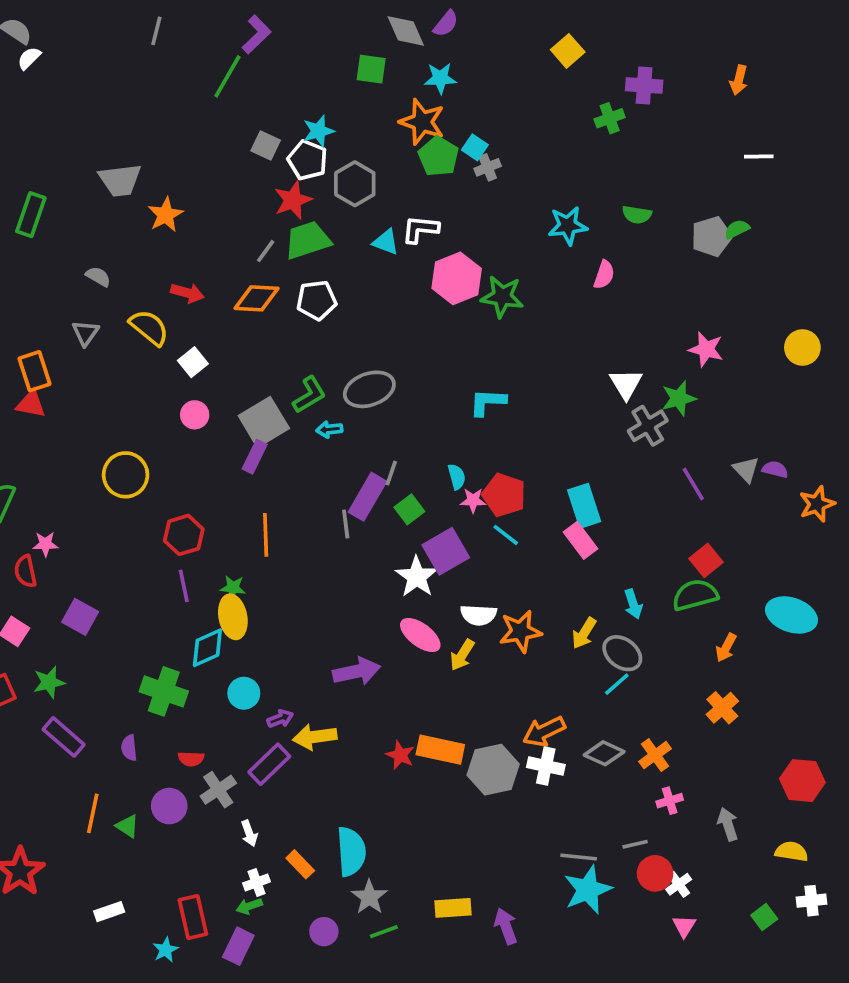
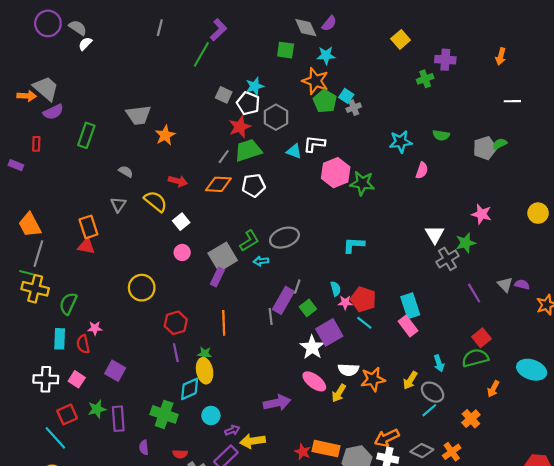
orange cross: (722, 708) -> (471, 419), moved
purple rectangle: (64, 737) -> (118, 419), moved, turned 45

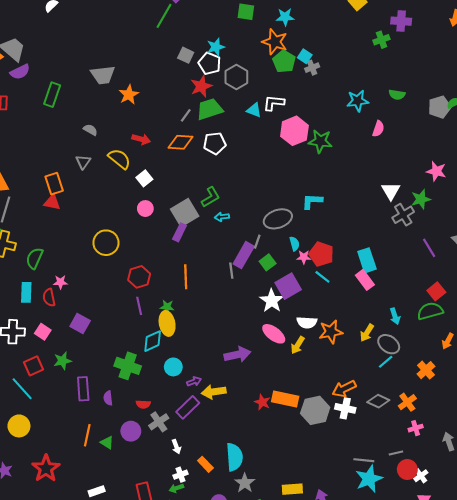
gray ellipse: (284, 238) -> (278, 219), moved
purple rectangle: (118, 419) -> (83, 389), moved

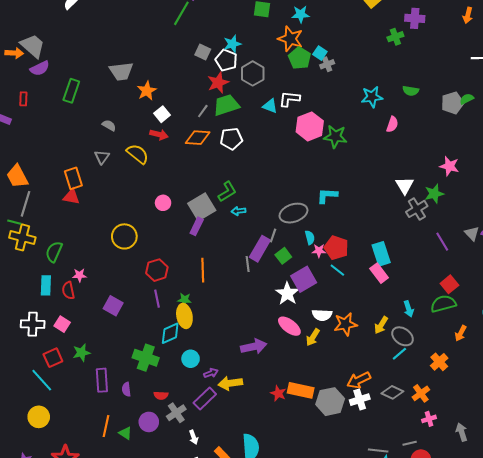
white square: (144, 178) -> (162, 114), moved
purple square: (80, 323) -> (113, 306), moved
white cross: (345, 408) -> (360, 400), turned -30

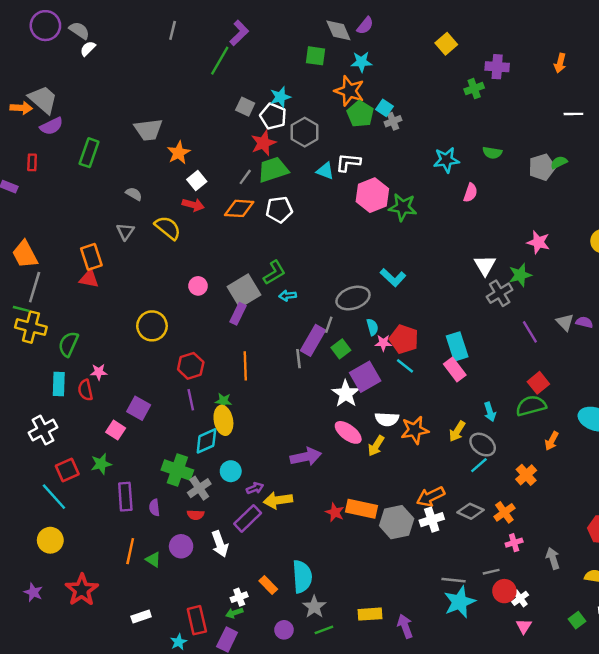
cyan L-shape: (327, 196) -> (393, 277), turned -140
white cross: (33, 324) -> (43, 430), turned -30
pink square: (62, 324) -> (116, 430), moved
gray cross: (176, 413) -> (199, 488), moved
white arrow: (194, 437) -> (220, 544), moved, size x1.5

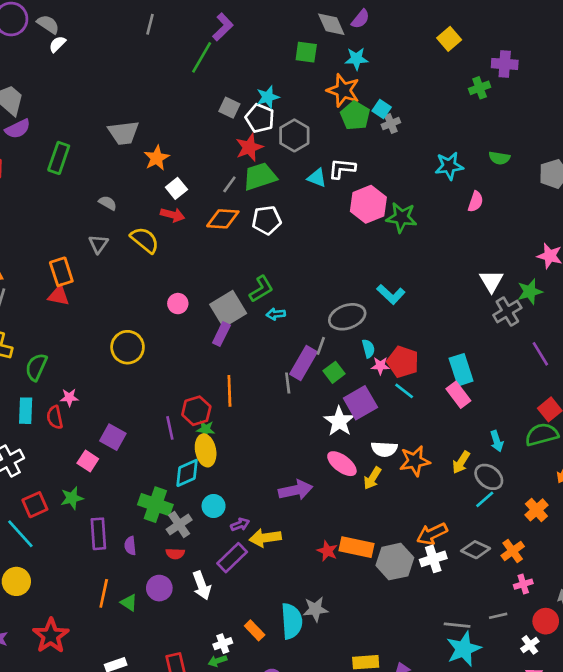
red hexagon: (191, 366) -> (196, 411), moved
red circle: (504, 591) -> (546, 621), moved
gray star: (314, 607) -> (315, 609), moved, turned 30

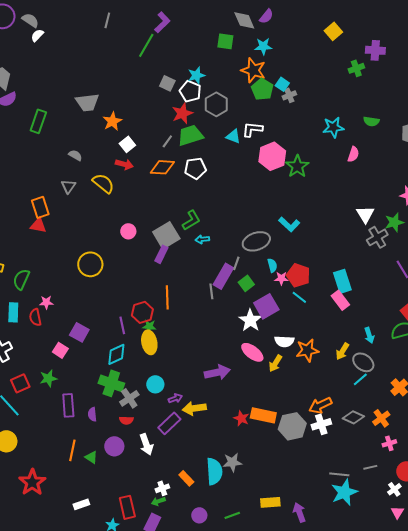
green star: (401, 218) -> (297, 166), turned 30
cyan diamond: (187, 473) -> (116, 354), moved

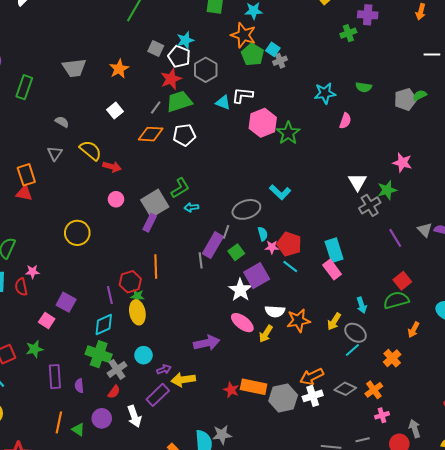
orange star: (112, 121) -> (119, 69), moved
red arrow: (124, 164) -> (112, 167), moved
red semicircle: (126, 420) -> (114, 392), turned -56

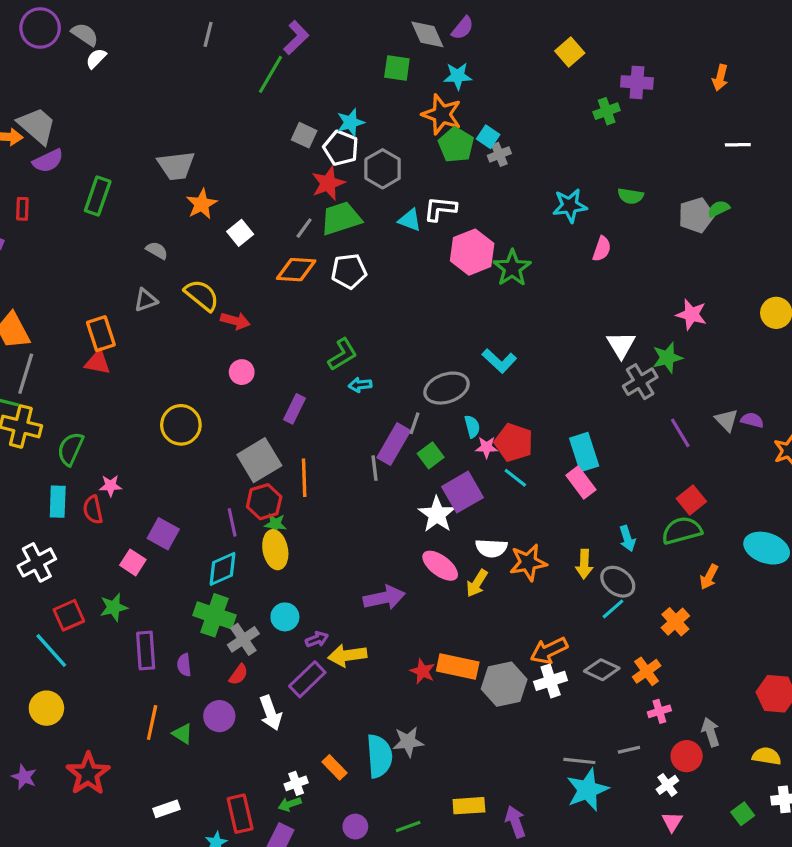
orange star: (119, 69) -> (202, 204), moved
gray triangle: (55, 153) -> (146, 300), turned 35
gray square: (155, 203) -> (259, 460), moved
yellow arrow: (334, 322) -> (584, 564), turned -30

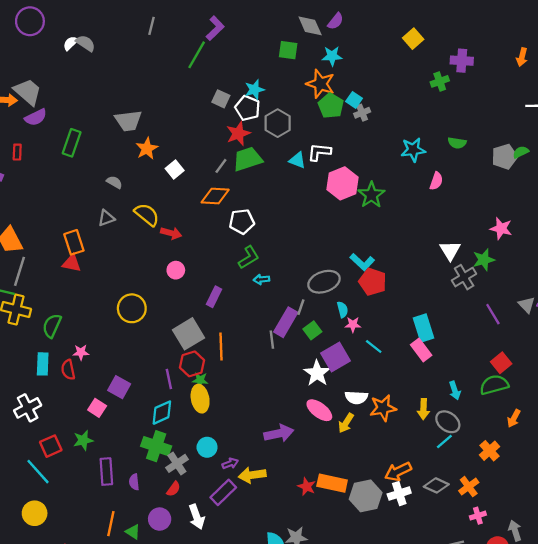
gray semicircle: (85, 34) -> (85, 43), moved
white pentagon: (349, 271) -> (242, 222), moved
red pentagon: (514, 442) -> (373, 282), moved

